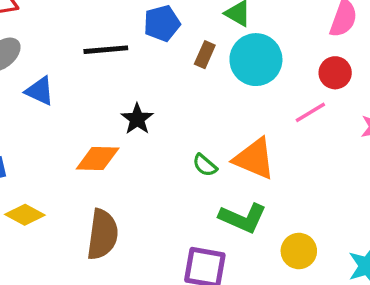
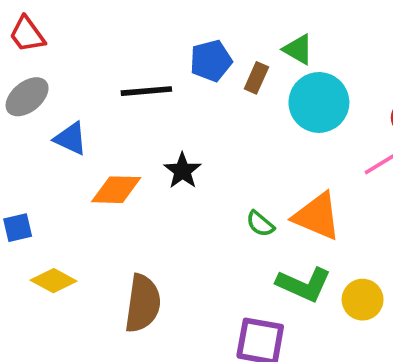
brown rectangle: (205, 55) -> (256, 78), moved
orange diamond: (98, 159) -> (116, 190), moved
yellow circle: (299, 251) -> (363, 300), moved

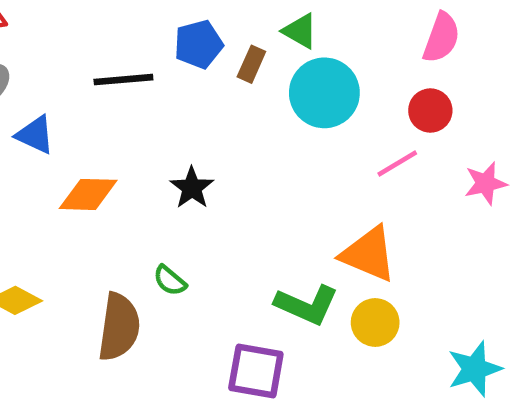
black star: (182, 171) -> (192, 188), moved
orange triangle: (317, 216) -> (369, 254), moved
green semicircle: (260, 224) -> (170, 281), moved

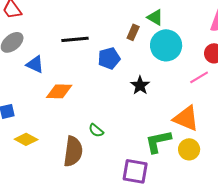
blue pentagon: (199, 44) -> (109, 58), moved
black star: (192, 188) -> (140, 85), moved
green L-shape: (307, 305) -> (158, 141), turned 144

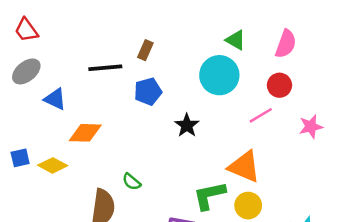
green triangle: (155, 17) -> (236, 40), moved
brown rectangle: (133, 32) -> (145, 50), moved
yellow diamond: (26, 139) -> (53, 165), moved

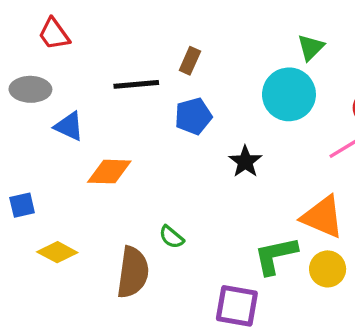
red trapezoid: (26, 30) -> (54, 34), moved
green triangle: (236, 40) -> (311, 47), turned 45
gray ellipse: (26, 71) -> (30, 89), turned 40
yellow diamond: (53, 165) -> (57, 252), moved

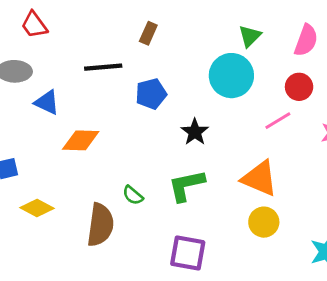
brown rectangle: (190, 61) -> (148, 33), moved
green L-shape: (276, 256) -> (186, 185), moved

